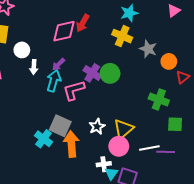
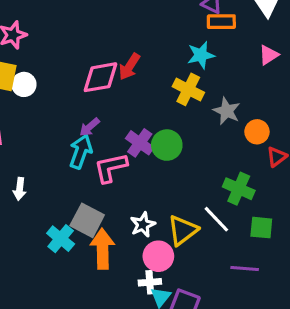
white circle: (22, 50) -> (24, 84), moved
white arrow: (34, 67) -> (20, 189), moved
pink circle: (119, 146) -> (158, 256), moved
white line: (149, 148) -> (216, 219), moved, turned 54

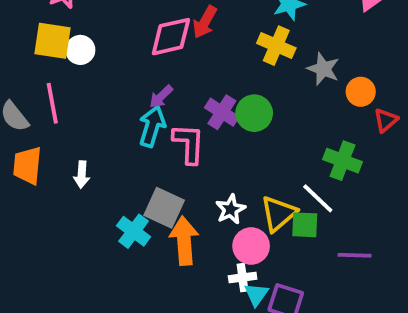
pink L-shape: (111, 168) -> (189, 144), turned 108
green square: (261, 228) -> (305, 225), moved

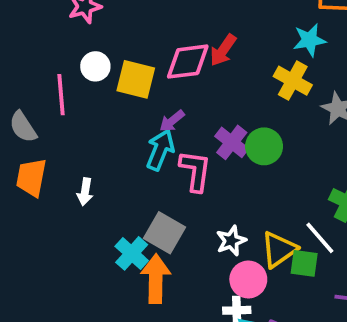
yellow square: (52, 41) -> (136, 79), moved
pink line: (52, 103) -> (61, 95), moved
orange arrow: (184, 241) -> (156, 279), moved

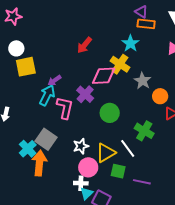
cyan star: (309, 40) -> (130, 43), turned -30
pink diamond: (188, 62) -> (104, 76), moved
yellow square: (136, 79) -> (26, 67), moved, turned -30
green circle: (264, 146) -> (110, 113), moved
green square: (304, 263) -> (118, 171), moved

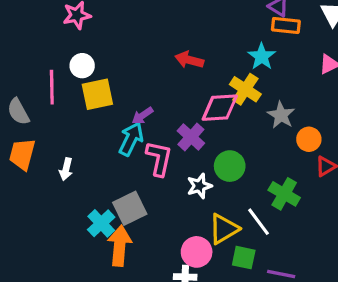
red arrow: (84, 45) -> (189, 60), turned 66
gray square: (46, 139) -> (130, 208), turned 30
white star: (81, 146) -> (199, 186), moved

